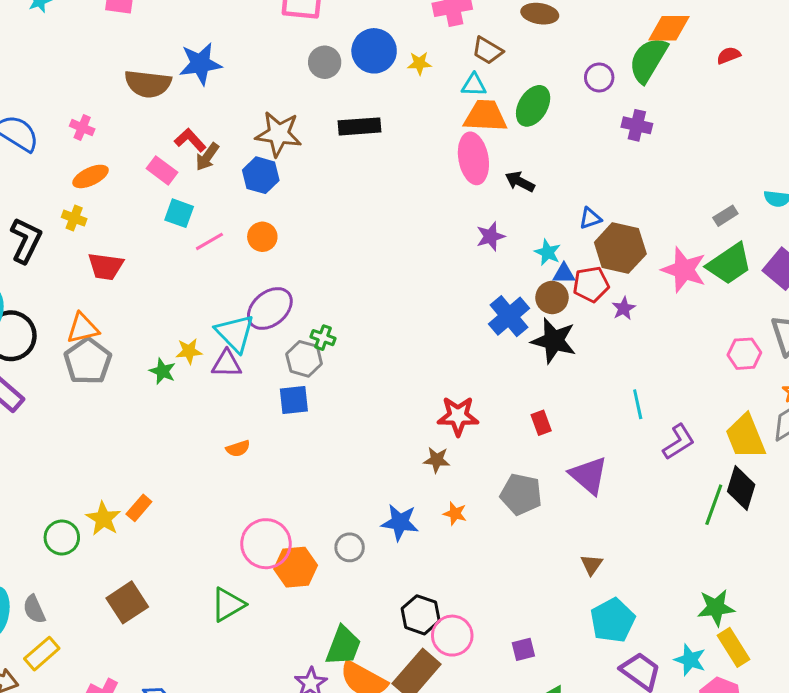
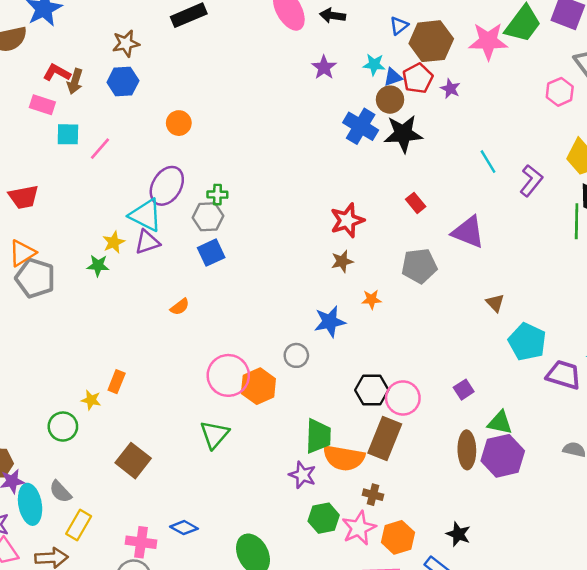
brown star: (279, 134) -> (126, 43), size x0.7
orange circle: (262, 237) -> (179, 123), moved
yellow star: (103, 519) -> (91, 400), size x0.7

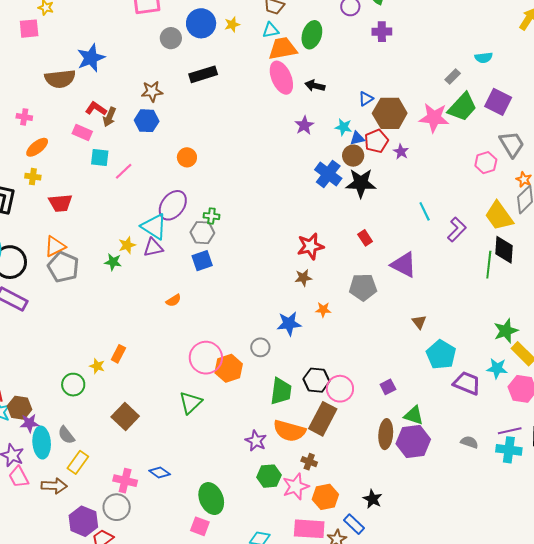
green trapezoid: (318, 436) -> (281, 391), moved

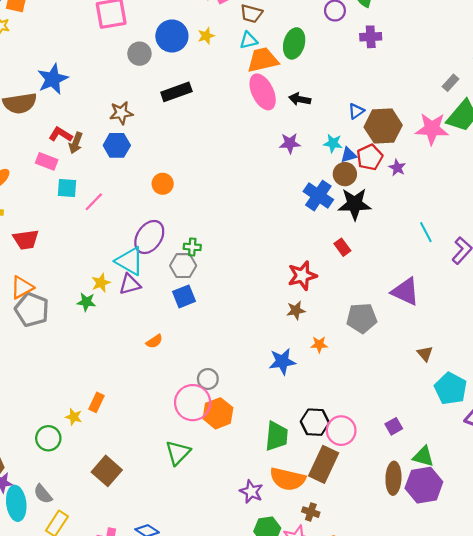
purple star: (304, 125) -> (290, 143), turned 30
red rectangle: (365, 238) -> (342, 247), moved
gray circle: (260, 347) -> (208, 379), moved

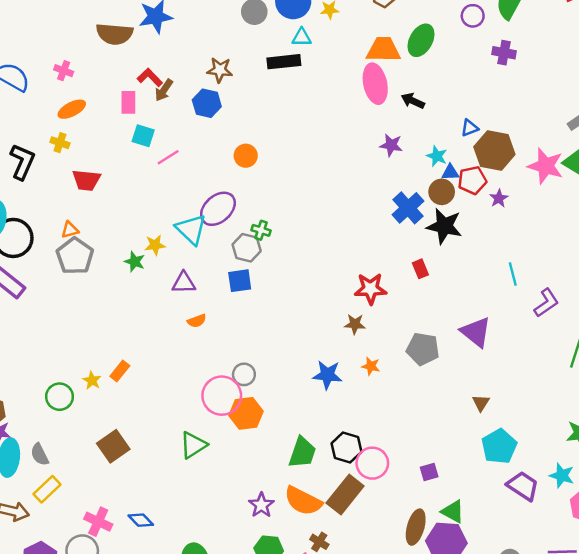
cyan triangle: (249, 40) -> (302, 37), moved
pink rectangle: (47, 161) -> (128, 102), turned 55
purple triangle: (130, 284) -> (184, 283), moved
orange triangle: (22, 287) -> (70, 230), size x0.7

